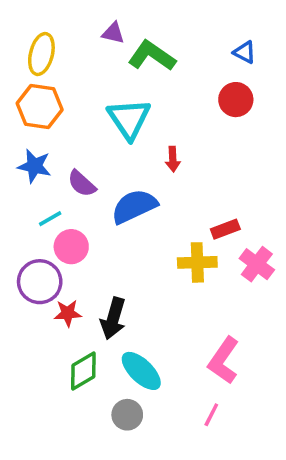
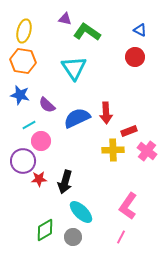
red arrow: (173, 159) -> (106, 113), moved, size x1.5
green diamond: (83, 371) -> (45, 230), moved

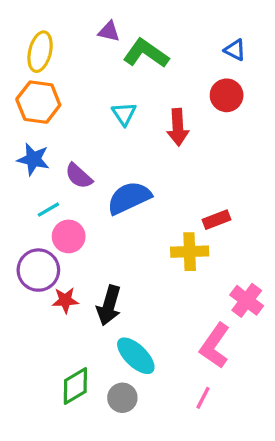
cyan triangle: (74, 68) -> (124, 114), size x0.6
red arrow: (106, 113) -> (178, 127), moved
pink cross: (147, 151) -> (247, 300), moved

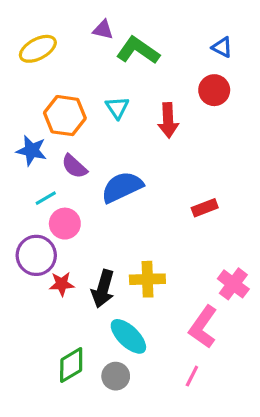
yellow ellipse: (40, 52) -> (38, 49), turned 48
orange hexagon: (38, 102) -> (65, 116), moved
yellow cross: (190, 252) -> (147, 279), moved

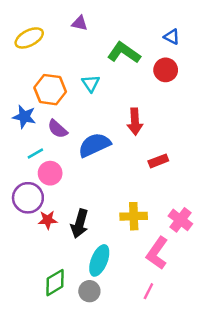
green L-shape: (138, 50) -> (124, 53), moved
red arrow: (168, 120) -> (135, 122), moved
yellow cross: (147, 279) -> (134, 216), moved
cyan ellipse: (128, 336) -> (99, 260), turned 68

